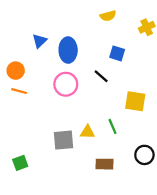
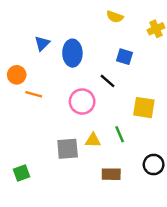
yellow semicircle: (108, 16) -> (115, 17), turned 35
pink circle: (66, 84) -> (82, 102), moved
orange line: (19, 91) -> (34, 94), moved

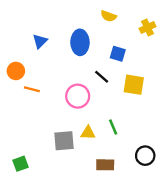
blue ellipse: (72, 53) -> (80, 42), moved
yellow square: (144, 108) -> (134, 85), moved

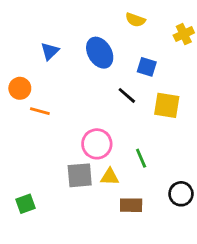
blue ellipse: (80, 42) -> (100, 53), turned -30
pink circle: (78, 96) -> (97, 144), moved
yellow triangle: (88, 133) -> (110, 177), moved

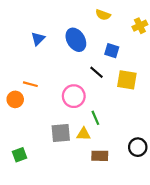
orange circle: (20, 88) -> (15, 99), moved
pink circle: (97, 144) -> (74, 96), moved
green line: (141, 158) -> (95, 118), moved

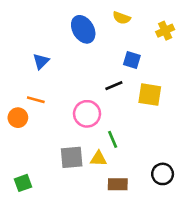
blue triangle: (38, 39) -> (41, 61), moved
blue ellipse: (76, 40) -> (83, 29), moved
black line: (97, 72) -> (114, 86), turned -64

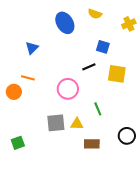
green line: (113, 139) -> (98, 109), moved

